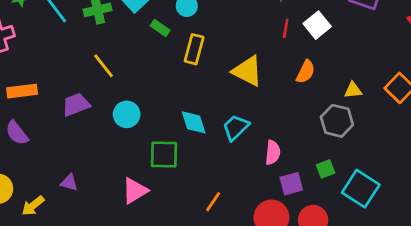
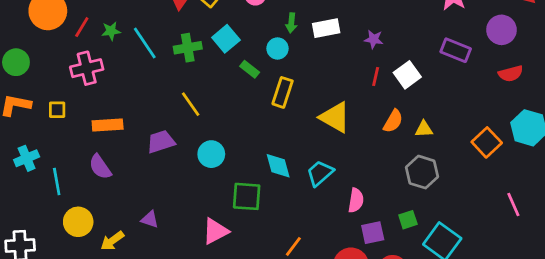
yellow triangle: (353, 90) -> (424, 129), moved

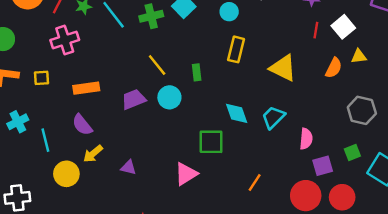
green rectangle: (250, 69) -> (197, 72), moved, turned 49
yellow triangle: (424, 129) -> (359, 56), moved
cyan circle: (211, 154) -> (169, 97), moved
yellow arrow: (112, 241) -> (93, 154), moved

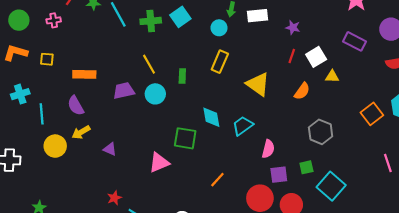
pink cross: (65, 40) -> (54, 20), moved, size x0.6
yellow triangle: (359, 56) -> (332, 76), moved

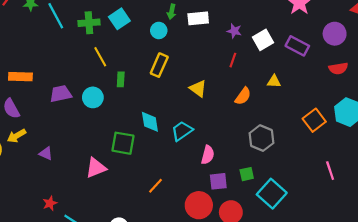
white square: (316, 57) -> (263, 40), moved
yellow line: (149, 64) -> (100, 57), moved
yellow triangle: (258, 84) -> (198, 89), size x0.7

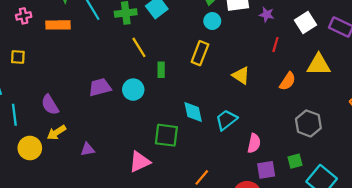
cyan circle: (159, 30) -> (212, 21), moved
purple star: (234, 31) -> (267, 15), moved
orange rectangle: (20, 77) -> (58, 25), moved
yellow triangle: (274, 81) -> (319, 65), size x1.6
purple triangle: (46, 153) -> (88, 149), turned -32

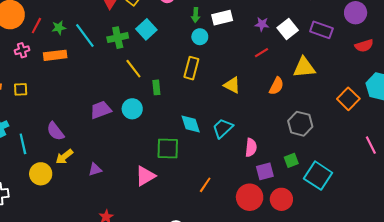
purple star: (267, 15) -> (262, 24), moved
red line: (275, 45) -> (262, 53), turned 48

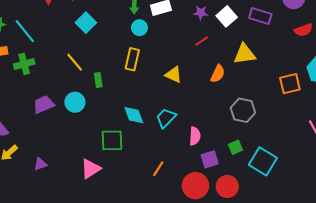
green cross: (118, 38) -> (24, 64), moved
orange square: (348, 99) -> (290, 84), turned 35
orange line: (205, 185) -> (158, 169), moved

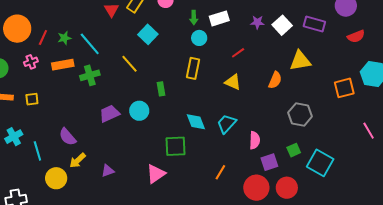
red line: (202, 41) -> (238, 53), moved
yellow line: (75, 62) -> (129, 64), moved

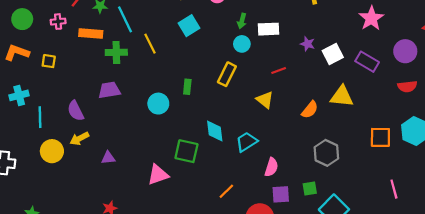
yellow line: (129, 64) -> (150, 44), moved
purple trapezoid: (109, 114) -> (109, 90), moved

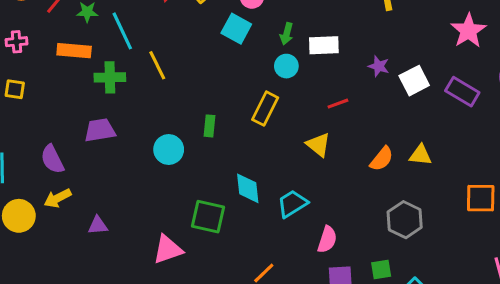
pink cross: (58, 22) -> (16, 42), moved
cyan square: (189, 26) -> (236, 29), moved, turned -30
yellow triangle: (342, 96) -> (420, 155), moved, size x0.7

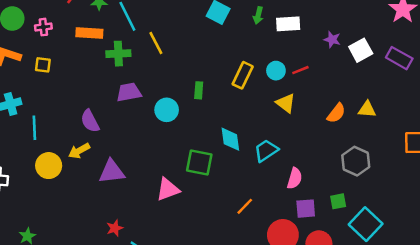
cyan circle: (286, 66) -> (276, 71), moved
purple trapezoid: (100, 130) -> (129, 92), moved
purple semicircle: (52, 159) -> (90, 121), moved
purple triangle: (98, 225) -> (112, 172), size x1.6

